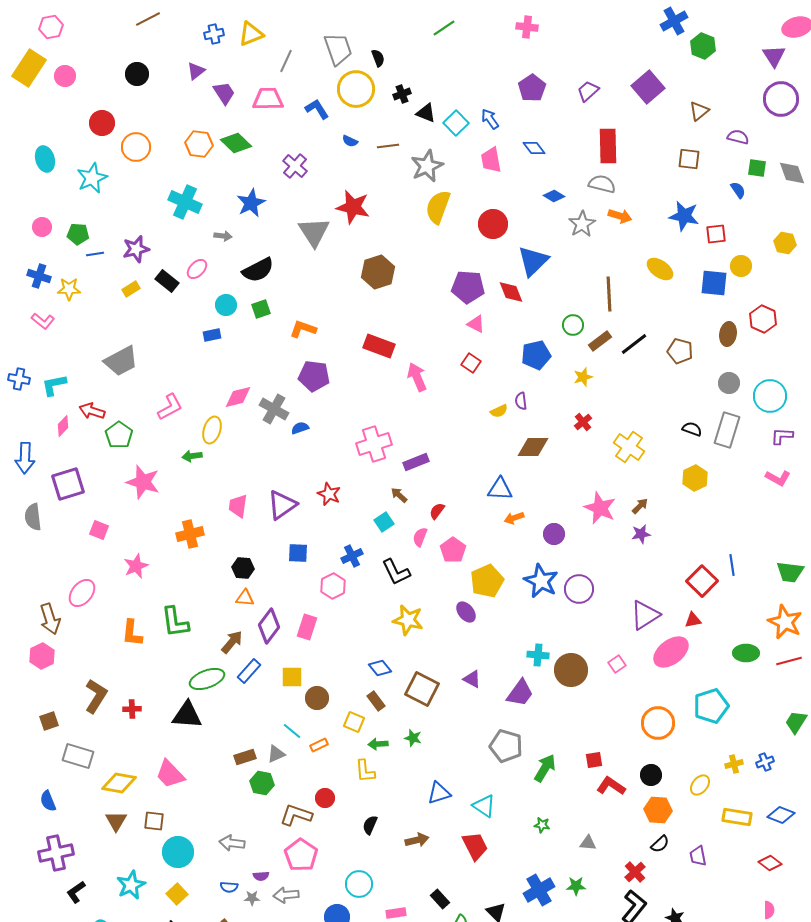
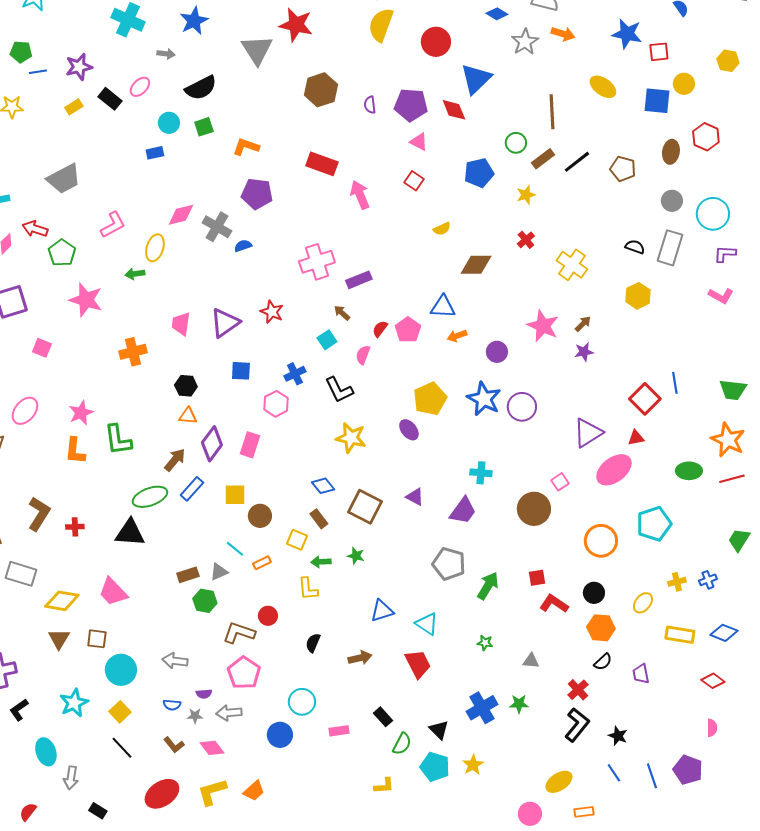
purple semicircle: (521, 401) -> (370, 105), moved
pink pentagon: (453, 550) -> (408, 330), moved
pink star: (136, 566) -> (81, 413), moved
brown circle: (571, 670) -> (534, 509), moved

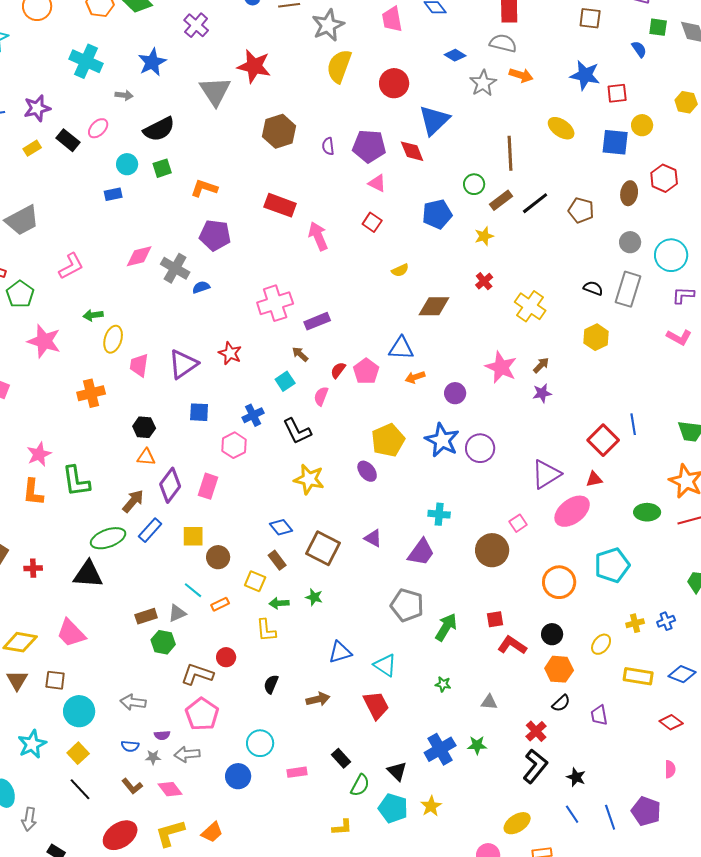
yellow ellipse: (155, 248) -> (113, 339), moved

